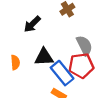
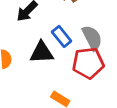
blue rectangle: (62, 73) -> (62, 36), moved, size x0.7

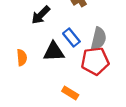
gray semicircle: (92, 38) -> (99, 39), turned 40

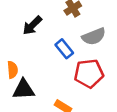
gray semicircle: (99, 39) -> (94, 36), moved, turned 55
black triangle: (54, 52) -> (24, 89), moved

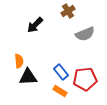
blue rectangle: (64, 49) -> (61, 72), moved
red pentagon: (89, 73) -> (85, 79), moved

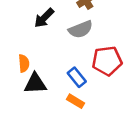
gray semicircle: (85, 34) -> (81, 29), moved
red pentagon: (85, 79) -> (107, 61), moved

